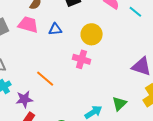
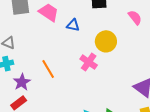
purple star: (24, 99) -> (22, 82), turned 30

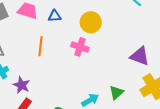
orange line: (48, 69) -> (40, 46), moved, turned 54

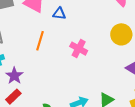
yellow circle: (91, 22) -> (121, 34), moved

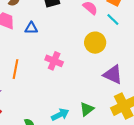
orange line: (40, 41) -> (15, 69), moved

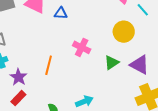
orange line: (15, 69) -> (49, 65), moved
green triangle: (87, 109) -> (112, 63), moved

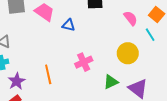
pink cross: (82, 47) -> (84, 62), turned 30
orange line: (49, 65) -> (48, 74), turned -36

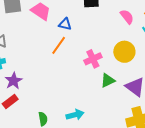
pink cross: (84, 62) -> (93, 59), moved
orange line: (48, 74) -> (59, 45), moved, turned 48

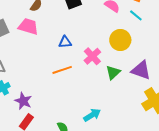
blue triangle: (65, 24) -> (65, 42), moved
orange line: (59, 45) -> (62, 70), moved, turned 54

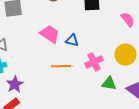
pink trapezoid: (28, 26) -> (50, 34), moved
green triangle: (113, 72) -> (109, 83), turned 35

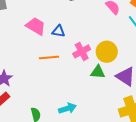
yellow circle: (125, 55) -> (107, 52), moved

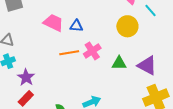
pink cross: (82, 51) -> (92, 51), moved
yellow circle: (107, 52) -> (127, 26), moved

